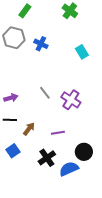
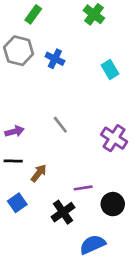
purple cross: (71, 100) -> (114, 138), moved
purple line: (58, 133) -> (83, 188), moved
blue semicircle: (69, 169) -> (93, 244), moved

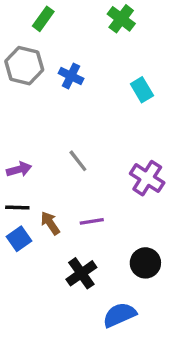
brown arrow: (39, 173) -> (50, 223), turned -72
purple line: (83, 188) -> (92, 221), moved
blue square: (17, 203) -> (19, 239), moved

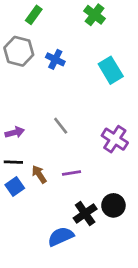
cyan rectangle: (142, 90) -> (111, 70), size x1.4
black cross: (81, 273) -> (85, 214), moved
blue semicircle: (119, 315) -> (61, 236), moved

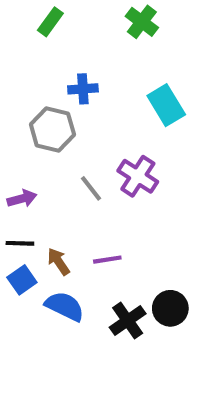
gray hexagon: (19, 51) -> (52, 130), moved
blue cross: (55, 59) -> (83, 89), turned -30
purple cross: (115, 139) -> (138, 176), moved
blue semicircle: (61, 236) -> (65, 306), moved, turned 50

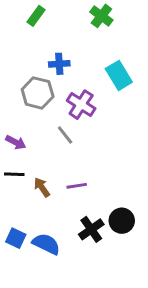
purple cross: (138, 176) -> (81, 105), moved
purple arrow: (22, 199) -> (16, 142), turned 42
blue square: (22, 280) -> (16, 238), moved, turned -30
blue semicircle: (65, 306) -> (46, 244), moved

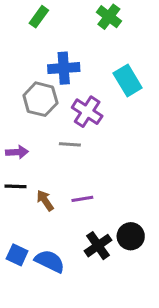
blue cross: (59, 64) -> (64, 68), size x1.4
gray line: (65, 135) -> (70, 144), turned -48
purple arrow: (16, 142) -> (17, 152), turned -30

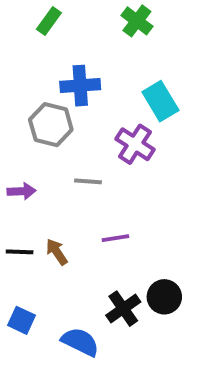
purple cross: (87, 112) -> (135, 144), moved
black line: (15, 186) -> (20, 252), moved
purple line: (82, 199) -> (115, 238), moved
blue semicircle: (50, 261) -> (80, 342), moved

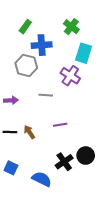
green rectangle: (49, 21) -> (25, 27), moved
green cross: (137, 21) -> (71, 27), moved
cyan rectangle: (160, 101) -> (84, 53), turned 48

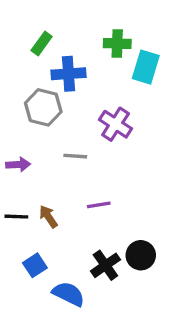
green cross: (71, 27) -> (117, 44), turned -35
cyan rectangle: (84, 53) -> (146, 67), moved
blue square: (11, 168) -> (35, 265), moved, turned 32

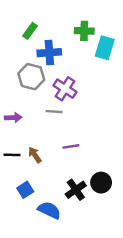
purple cross: (116, 124) -> (65, 89), moved

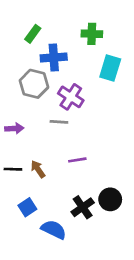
cyan rectangle: (105, 48) -> (110, 68), moved

